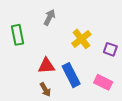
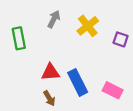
yellow cross: (81, 39) -> (88, 26), moved
purple square: (110, 49) -> (121, 39), moved

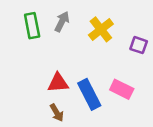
green rectangle: (19, 38) -> (32, 26), moved
pink rectangle: (113, 90) -> (122, 89), moved

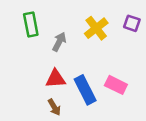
gray arrow: (62, 22) -> (59, 42), moved
purple square: (139, 45) -> (132, 23), moved

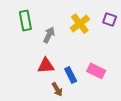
blue rectangle: (85, 90) -> (71, 75), size x0.7
brown arrow: (54, 107) -> (57, 89), moved

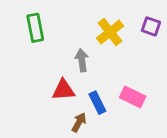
gray arrow: (49, 35) -> (82, 60), moved, turned -35
brown arrow: (57, 89) -> (79, 122), turned -120

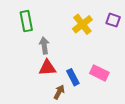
gray arrow: (82, 60) -> (44, 45), moved

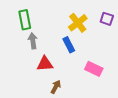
gray arrow: (44, 45) -> (33, 41), moved
blue rectangle: (73, 77) -> (69, 45), moved

